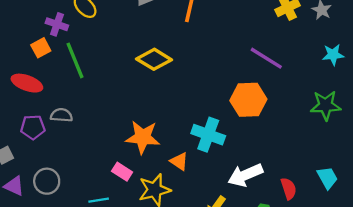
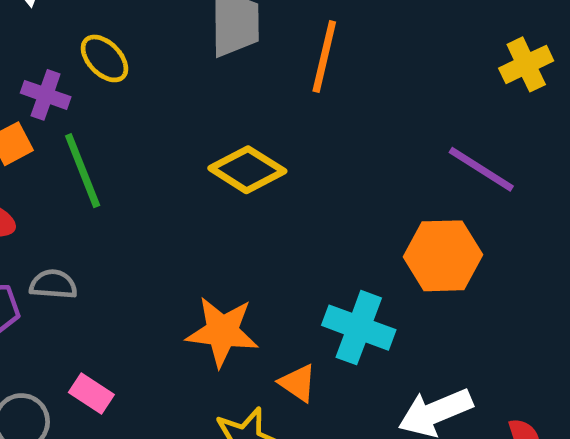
pink rectangle: (122, 172) -> (91, 394), moved

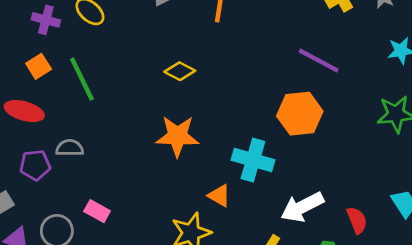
purple cross: (46, 95) -> (46, 20), moved
yellow diamond: (247, 170) -> (180, 71), size x0.7
orange star: (222, 332) -> (177, 136), moved

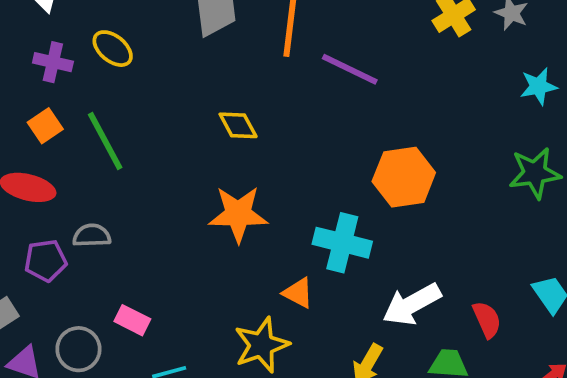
purple line: (319, 61) -> (350, 69), moved
yellow diamond: (180, 71) -> (238, 125), turned 36

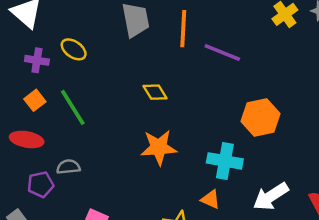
orange triangle: (298, 293) -> (211, 199), moved

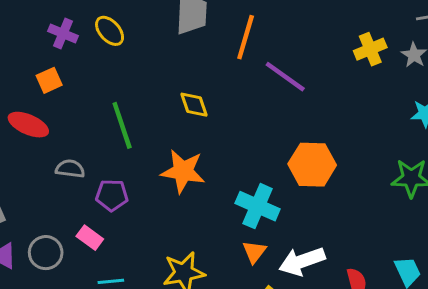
green line: (73, 107) -> (122, 125), moved
purple pentagon: (41, 184) -> (112, 195), moved
orange triangle: (211, 199) -> (254, 252), moved, turned 30

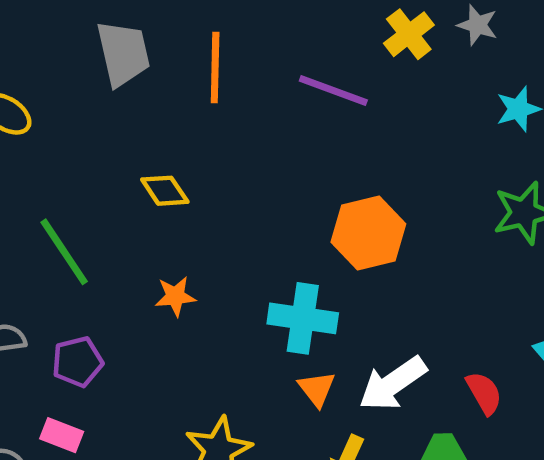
purple line: (285, 77) -> (333, 90), moved
orange star: (183, 171) -> (175, 296), size x0.6

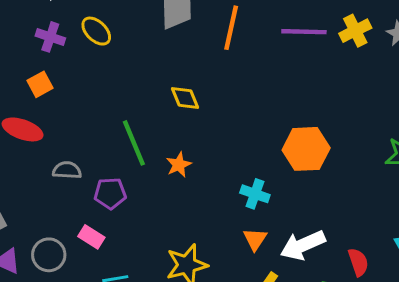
purple line: (333, 90) -> (304, 32), moved, turned -30
green line: (64, 252) -> (134, 143), moved
orange star: (175, 296) -> (179, 165), turned -30
cyan cross: (303, 318) -> (255, 194), size x0.7

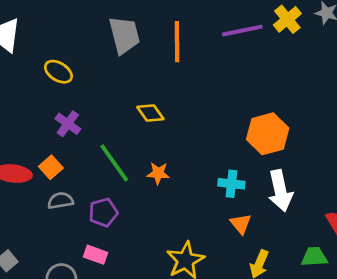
purple cross: (50, 37) -> (68, 124), moved, turned 30
orange square: (40, 84) -> (51, 167), moved
orange star: (179, 165) -> (158, 173), turned -30
white arrow: (303, 245) -> (280, 191), moved, turned -66

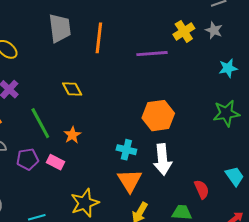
purple line: (242, 31) -> (152, 54), moved
orange star: (158, 173) -> (72, 135), turned 30
orange triangle: (241, 224) -> (130, 181), size x1.5
pink rectangle: (96, 255) -> (56, 162), moved

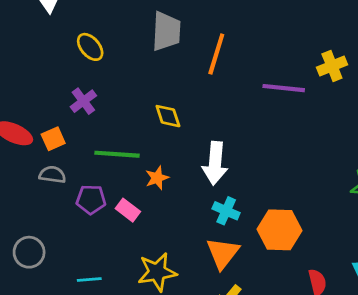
orange hexagon: (158, 116) -> (279, 230), moved
green line: (40, 123) -> (117, 154), turned -68
white arrow: (163, 160) -> (215, 163), moved

